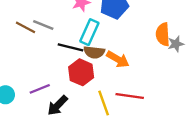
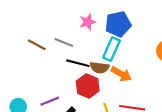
gray line: (43, 25) -> (64, 43), moved
cyan rectangle: (89, 32) -> (112, 49), moved

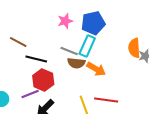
gray line: (64, 43) -> (69, 51), moved
black line: (78, 63) -> (36, 59), moved
red hexagon: (88, 86) -> (43, 80), moved

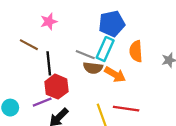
pink star: (65, 21) -> (49, 21), moved
orange semicircle: (134, 48) -> (136, 51), moved
black line: (36, 59) -> (49, 63), turned 70

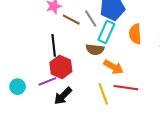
brown line: (29, 45) -> (71, 20), moved
gray line: (85, 55) -> (91, 19), moved, turned 36
orange arrow: (115, 74) -> (113, 67), moved

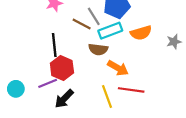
brown line: (71, 20) -> (82, 24), moved
cyan rectangle: (106, 32) -> (110, 31), turned 45
orange semicircle: (135, 34) -> (141, 33), turned -102

